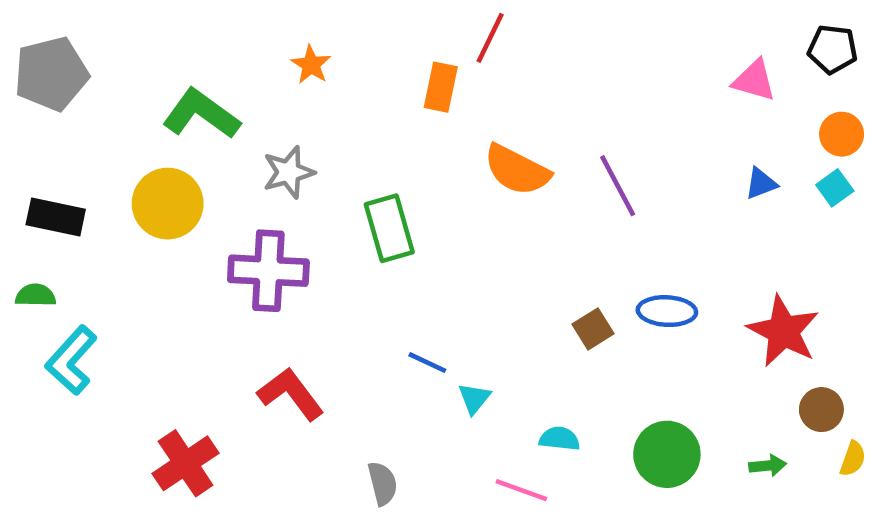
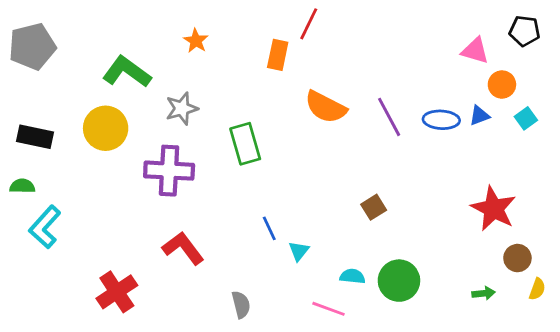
orange circle: (842, 134) -> (502, 85), moved
blue ellipse: (667, 311) -> (441, 120), moved
blue line: (427, 363) -> (269, 228), turned 40
green circle: (667, 454) -> (399, 281), moved

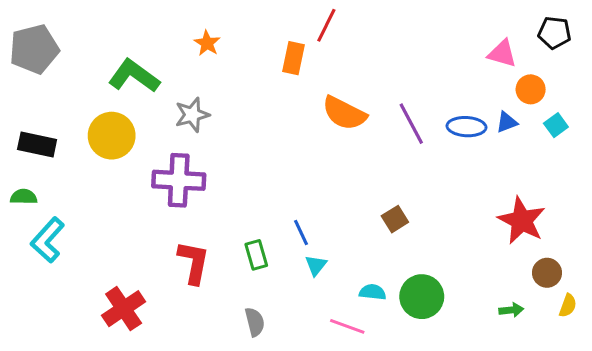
green rectangle: (245, 144) -> (256, 255), moved, size x0.7
blue line: (269, 228) -> (301, 233), moved
red L-shape: (183, 248) -> (194, 262), turned 48

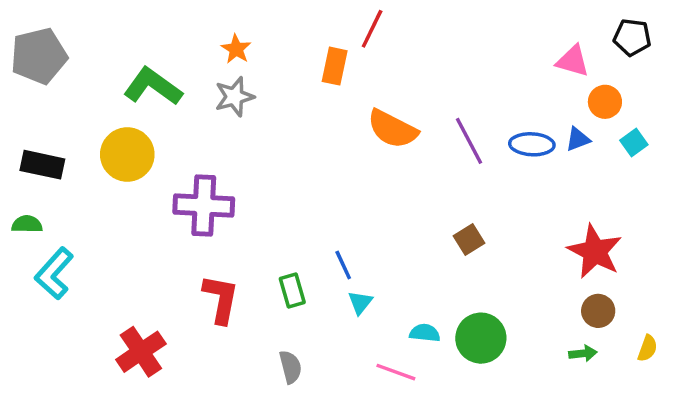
gray star: (192, 115) -> (234, 97), moved
brown square: (395, 219) -> (469, 239), moved
brown circle: (547, 273) -> (598, 311), moved

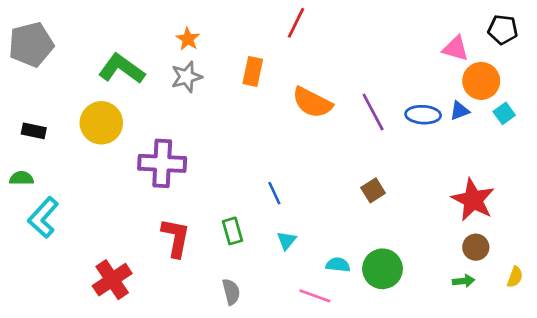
orange rectangle: (335, 66) -> (253, 71), moved
orange circle: (605, 102) -> (481, 81), size x1.4
black rectangle: (42, 165) -> (34, 131), size x0.7
blue line: (343, 265) -> (274, 193), moved

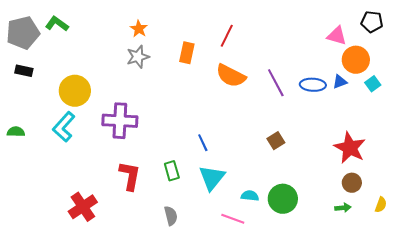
red line: (296, 23) -> (227, 36), moved
green L-shape: (122, 69) -> (57, 24), moved, size x0.7
black rectangle: (34, 131) -> (24, 71), moved
cyan L-shape: (43, 217) -> (64, 127), moved
cyan triangle: (287, 240) -> (212, 178), size x1.8

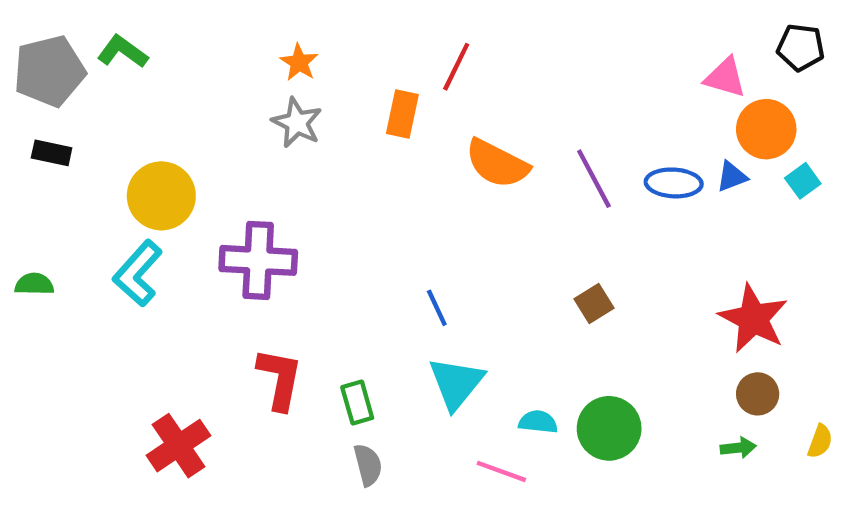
red line: (227, 36) -> (456, 67), moved
gray star: (138, 57) -> (297, 123), turned -30
green rectangle: (172, 171) -> (357, 403), moved

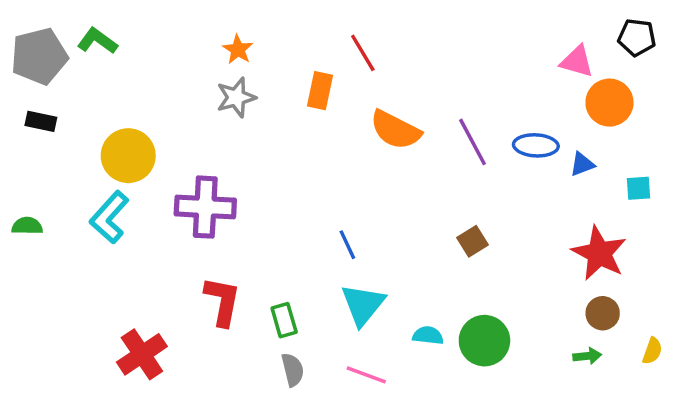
red line: (456, 67) -> (363, 53), turned -57
gray star: (297, 123) -> (236, 97), turned 30
blue triangle: (732, 176) -> (582, 164), moved
cyan square: (803, 181) -> (639, 188), moved, turned 32
pink line: (501, 471) -> (366, 375), moved

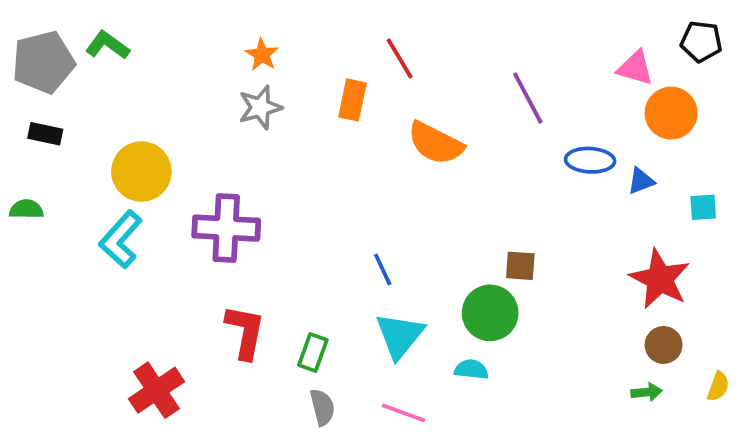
purple line: (472, 142) -> (528, 98), moved
green semicircle: (27, 226) -> (26, 209), moved
brown square: (472, 241) -> (520, 266), turned 36
green rectangle: (284, 320) -> (313, 353), turned 36
green circle: (484, 341) -> (490, 313), moved

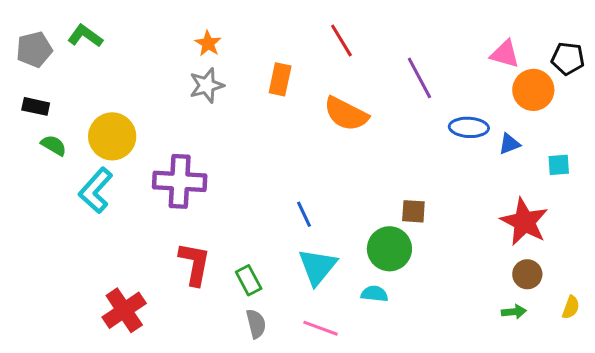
black pentagon: (701, 41) -> (568, 58), moved
red line: (400, 58) -> (341, 40), moved
gray pentagon: (43, 62) -> (34, 49), size x0.7
green semicircle: (26, 209) -> (54, 145), moved, turned 30
green rectangle: (313, 353) -> (249, 280), turned -48

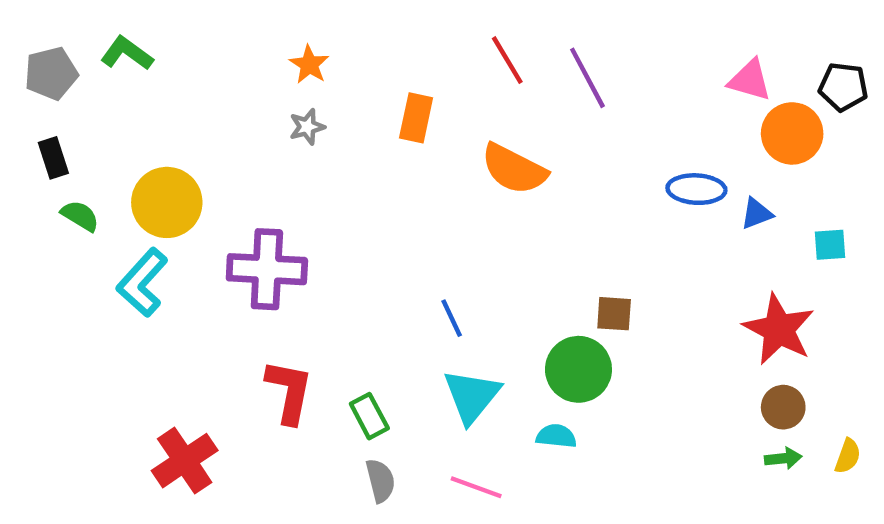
purple line: (419, 78) -> (587, 78), moved
gray star: (207, 85) -> (307, 127), size x0.7
black rectangle: (36, 106) -> (53, 158), turned 60
green arrow: (514, 312) -> (783, 458), moved

